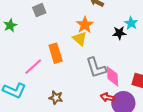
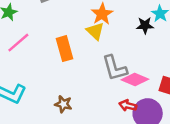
pink line: (33, 67) -> (18, 43), moved
pink diamond: (112, 76) -> (135, 79), turned -65

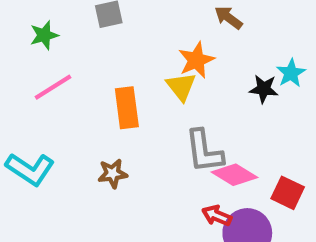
brown star: (63, 104) -> (113, 173), moved, turned -30

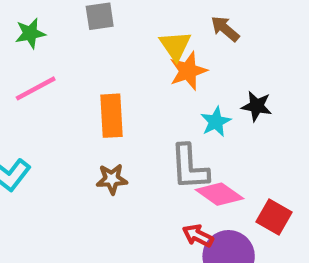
cyan star: (291, 73) -> (216, 122), moved
yellow triangle: (181, 87) -> (175, 46), moved
brown star: (113, 173) -> (112, 179), moved

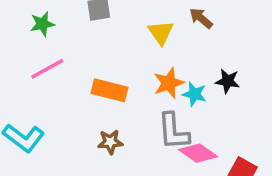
orange star: (188, 71) -> (169, 83), moved
orange rectangle: (112, 116) -> (109, 90), turned -72
cyan star: (216, 122) -> (194, 94), turned -30

